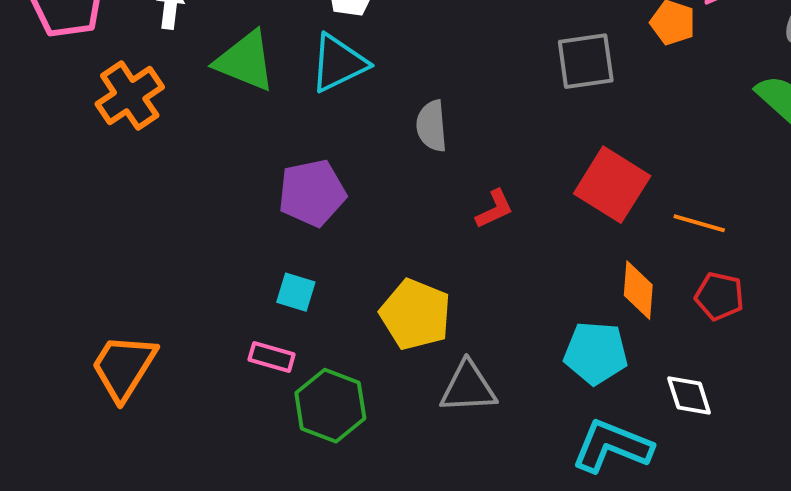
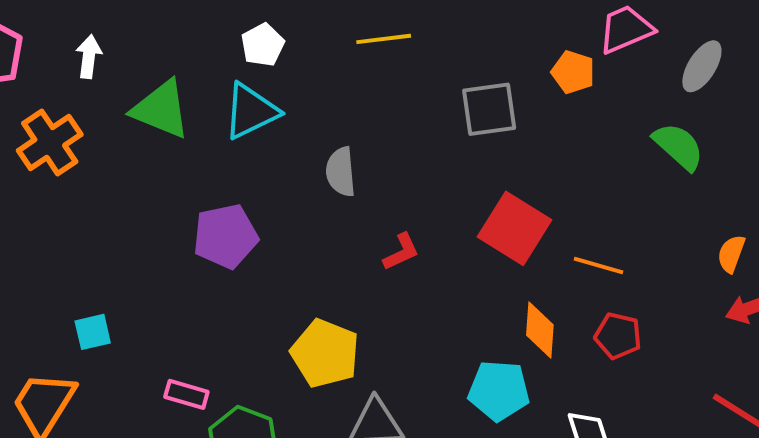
cyan square: (296, 292) -> (93, 332), moved, turned -30

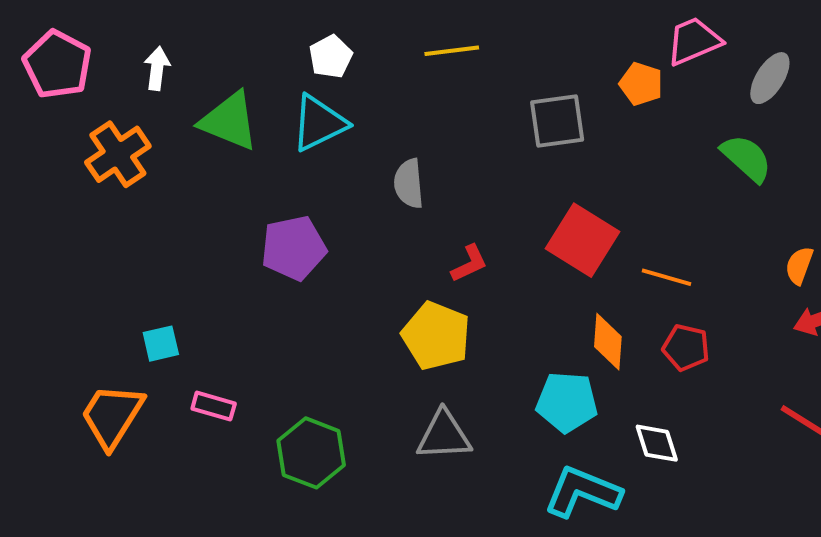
yellow pentagon: (325, 353) -> (436, 336), moved
pink rectangle: (186, 394) -> (214, 406), moved

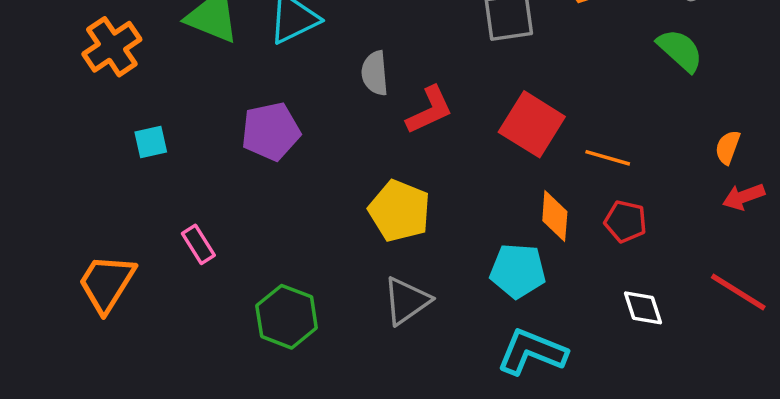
red L-shape: (469, 264) -> (430, 110), moved, size x1.4
cyan square: (161, 344) -> (151, 142), moved
pink rectangle: (214, 406) -> (198, 244), moved, turned 42
gray triangle: (444, 435) -> (407, 301), turned -32
white diamond: (657, 443) -> (643, 308), moved

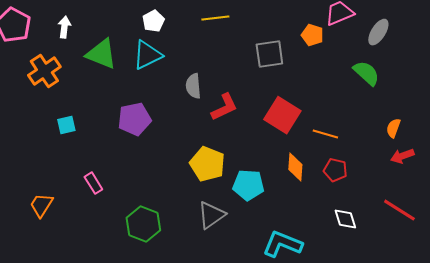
cyan pentagon: (518, 271) -> (248, 185), moved
orange trapezoid: (107, 283) -> (41, 205), size x0.7

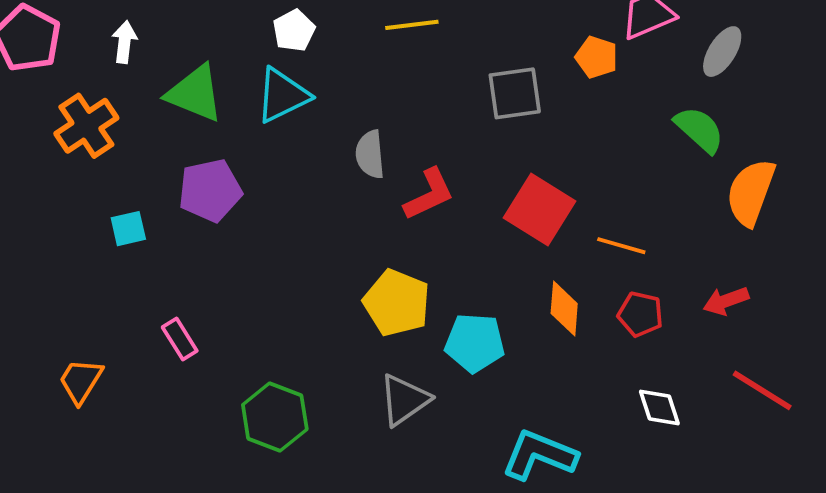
purple pentagon: (134, 119) -> (210, 190), moved
orange semicircle: (393, 128) -> (751, 192), moved, size x1.8
red arrow: (402, 156) -> (726, 301), moved

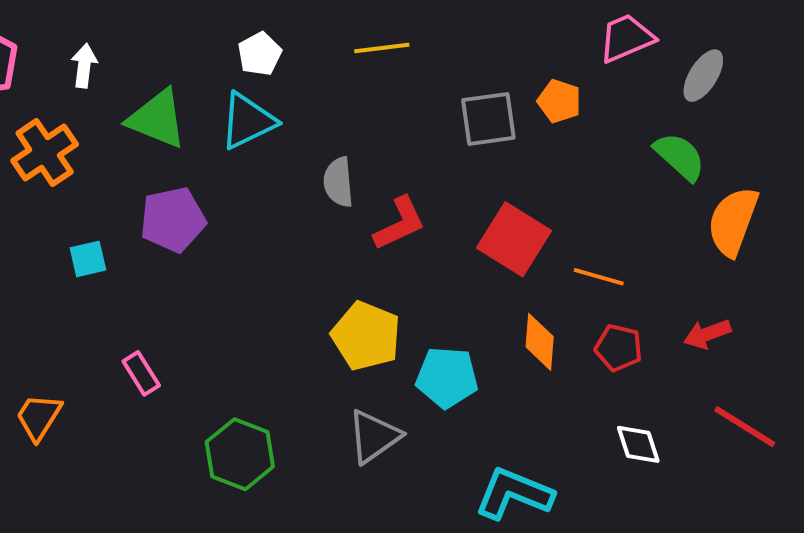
orange pentagon: (597, 57) -> (559, 101), moved

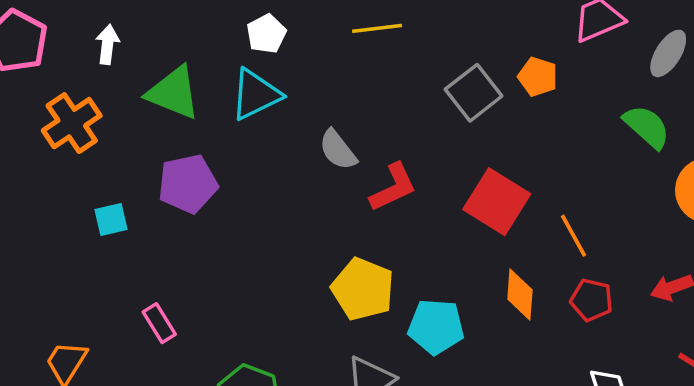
gray square: (488, 119) -> (474, 93), turned -30
gray semicircle: (338, 182) -> (338, 150), turned -33
orange line: (599, 277) -> (574, 236), turned 45

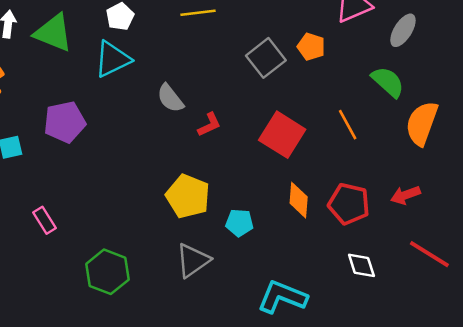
green triangle: (173, 93) -> (53, 33), moved
red L-shape: (393, 187) -> (209, 125), size x0.7
orange line: (574, 236) -> (348, 125), moved
red pentagon: (591, 300) -> (349, 204), size x1.4
cyan pentagon: (436, 327) -> (239, 223), size x0.7

